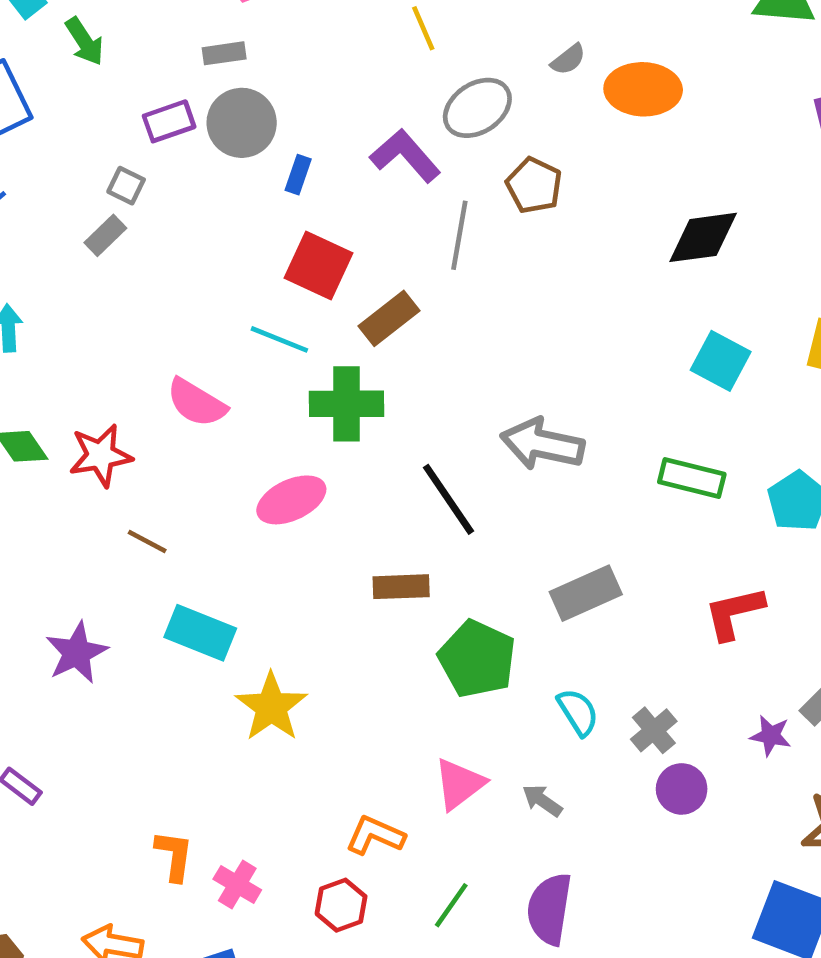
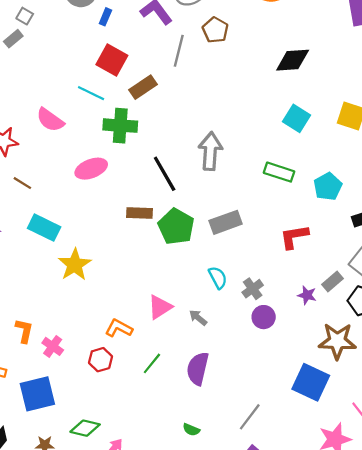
gray arrow: (542, 444) -> (210, 151), turned 78
green pentagon: (477, 659) -> (176, 227), moved

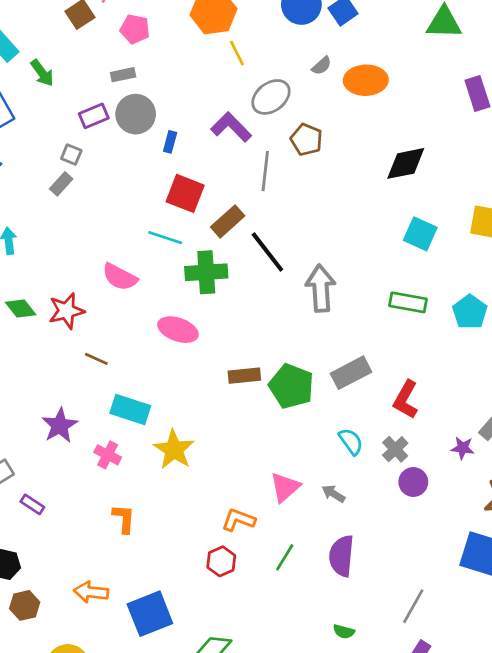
pink ellipse: (91, 169) -> (178, 330), turned 48
black line: (165, 174) -> (267, 252), moved
red L-shape: (294, 237) -> (406, 400), moved, turned -44
orange L-shape: (24, 331) -> (124, 519), moved
pink cross: (53, 346) -> (108, 455), moved

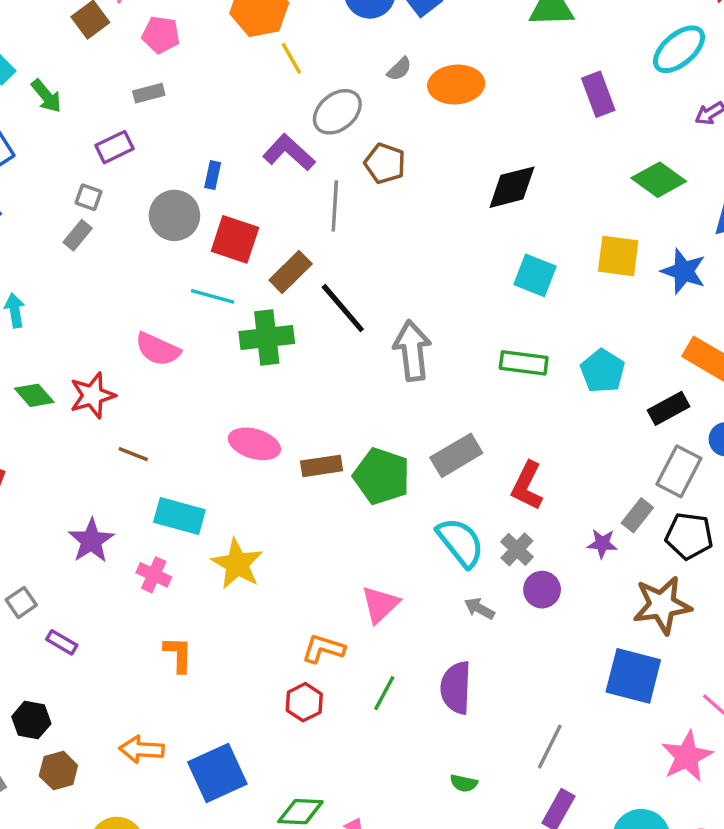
gray circle: (136, 114) -> (174, 215), moved
pink ellipse: (178, 330) -> (254, 444), moved
cyan semicircle: (351, 441) -> (460, 542), size x1.5
gray arrow: (333, 494) -> (479, 608), moved

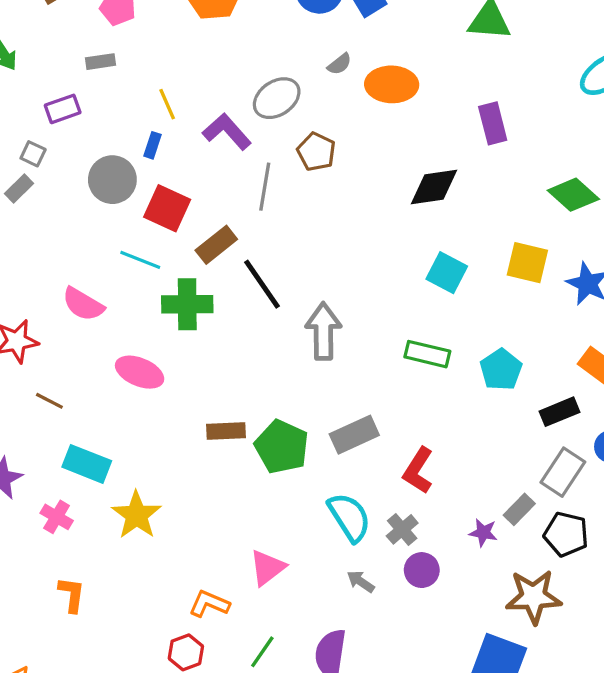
yellow line: (291, 58) -> (167, 104), moved
purple rectangle: (598, 94) -> (493, 123), moved
pink ellipse: (254, 444) -> (140, 372), moved

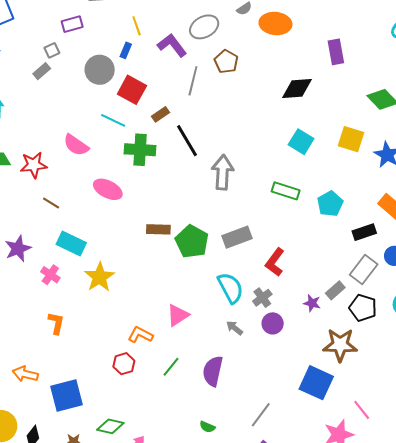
gray square: (33, 154) -> (52, 50), turned 35
brown rectangle: (216, 245) -> (161, 114), size x0.7

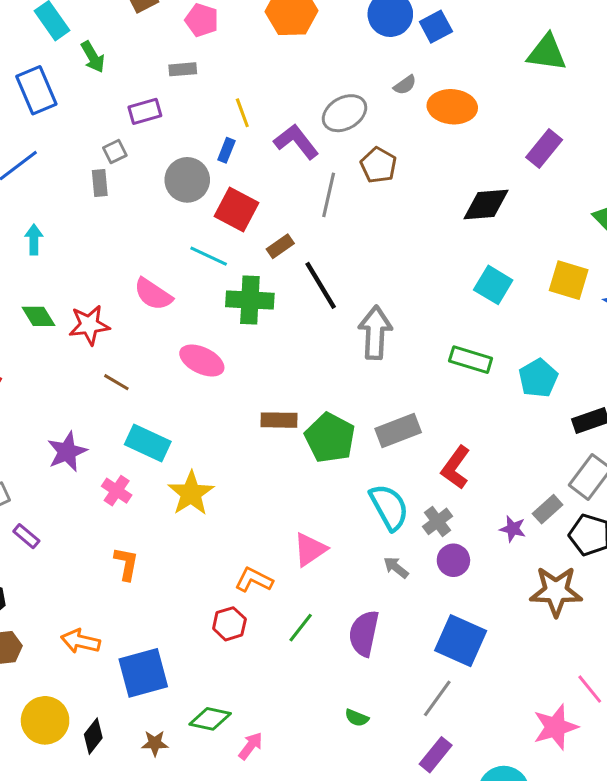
purple rectangle: (336, 52) -> (544, 149), turned 50
gray rectangle: (42, 71) -> (100, 183), turned -54
blue square: (316, 383) -> (461, 641), moved

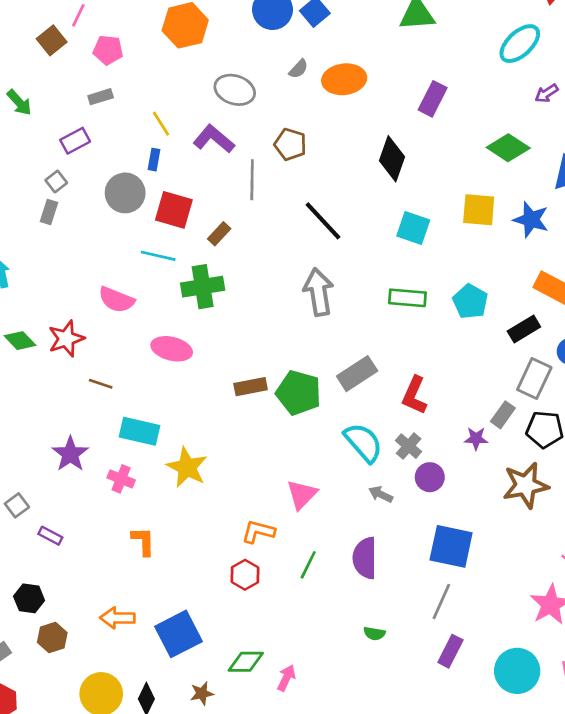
gray ellipse: (345, 113) -> (235, 90), moved, turned 60
gray rectangle: (100, 183) -> (49, 212), turned 35
black diamond: (486, 205) -> (392, 159), turned -54
black line: (321, 285) -> (323, 221), moved

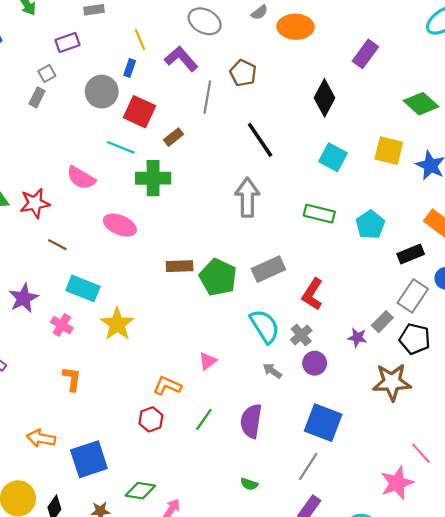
pink triangle: (302, 494) -> (208, 361), size x0.7

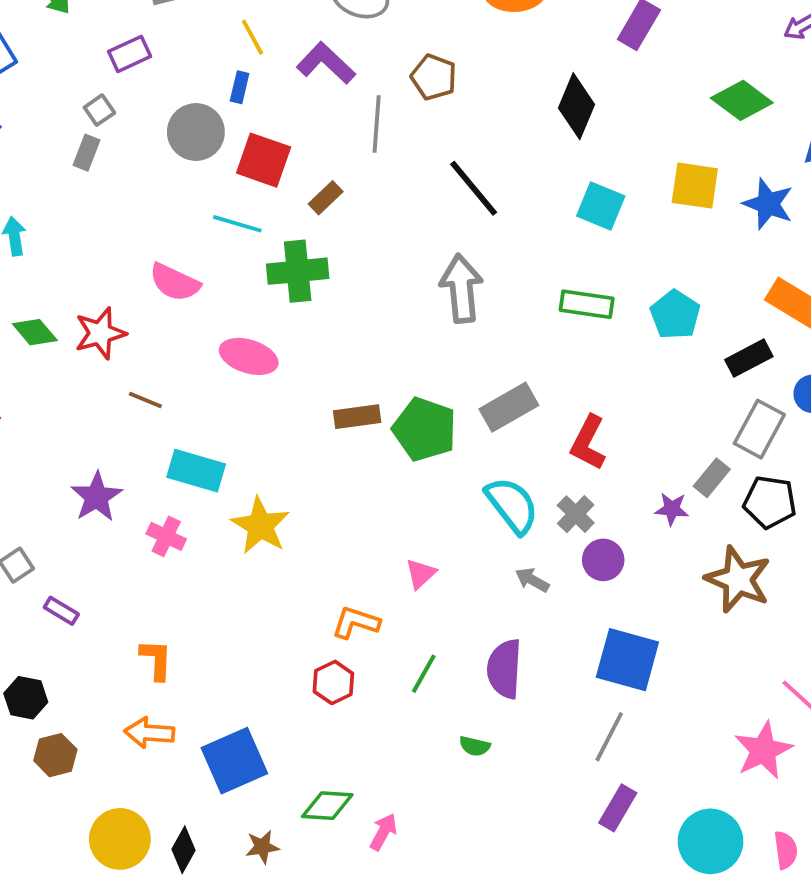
orange L-shape: (72, 379) -> (156, 660), moved
brown star: (392, 382) -> (738, 579), turned 30
green semicircle: (249, 484) -> (475, 746), moved

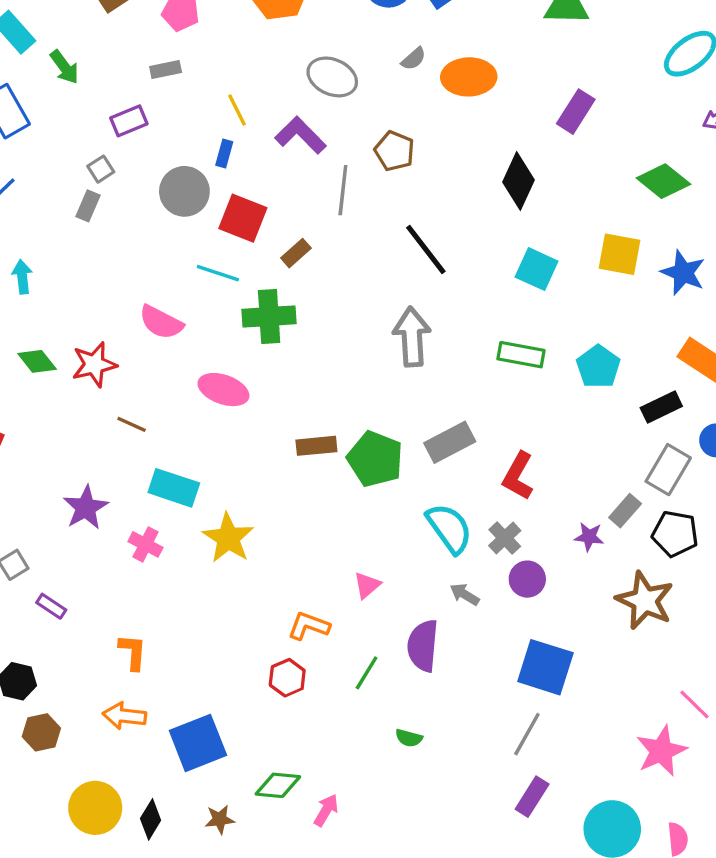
purple semicircle: (504, 669) -> (423, 646), moved

